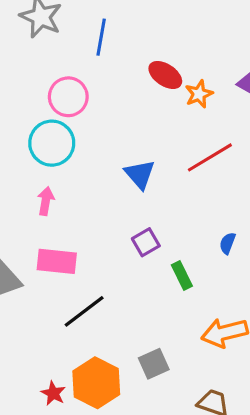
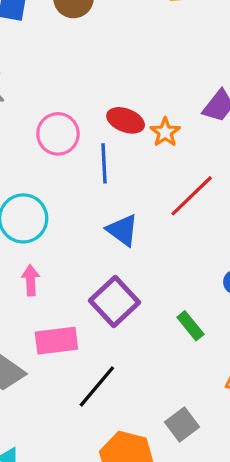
blue line: (101, 37) -> (104, 163), moved
pink circle: (68, 97) -> (58, 134), moved
purple square: (146, 242) -> (114, 301), moved, size x1.6

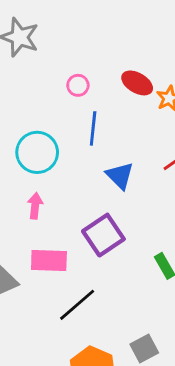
pink circle: (58, 134) -> (78, 85), size x0.6
blue line: (104, 163) -> (93, 128), moved

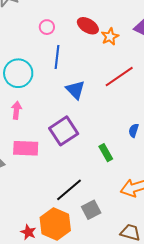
black line: (77, 305) -> (69, 190), moved

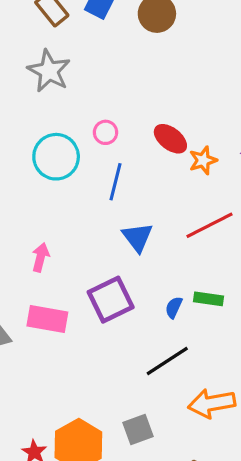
cyan circle: (18, 73) -> (56, 157), moved
blue semicircle: (134, 130) -> (174, 307), moved
green rectangle: (106, 153) -> (208, 299), moved, turned -60
black line: (69, 190) -> (167, 361), moved

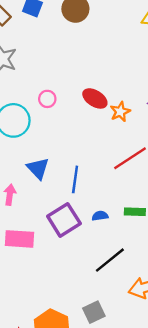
blue line: (115, 182) -> (75, 179), moved
blue triangle: (138, 237) -> (38, 168), moved
blue semicircle: (174, 307) -> (100, 216), moved, turned 63

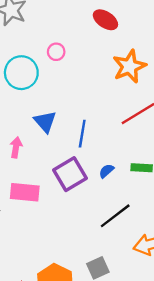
red ellipse: (95, 98) -> (105, 20), moved
orange star: (120, 112) -> (129, 66), size x1.6
blue semicircle: (100, 216) -> (106, 171), turned -35

